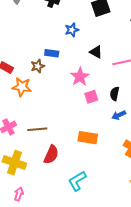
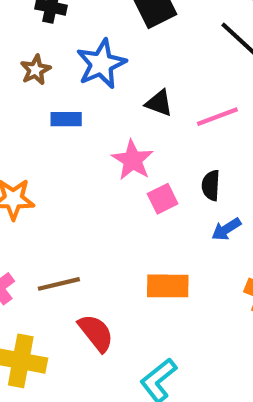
blue star: (72, 30) -> (101, 64), size x1.6
brown star: (38, 66) -> (35, 70), moved
red semicircle: (51, 155) -> (96, 333), turned -54

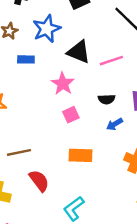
black triangle: (159, 103) -> (79, 52), size x1.5
black semicircle: (211, 185) -> (107, 99), turned -98
pink square: (163, 199) -> (71, 115), moved

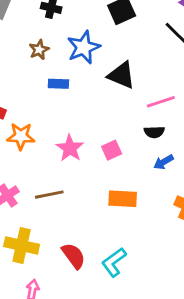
pink line: (111, 61) -> (161, 102), moved
pink star: (63, 84) -> (70, 148), moved
red semicircle: (39, 181) -> (74, 256), moved

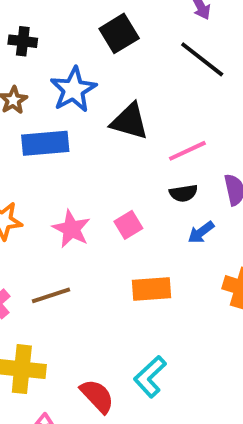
blue rectangle: (58, 84) -> (45, 143), size x1.6
red semicircle: (74, 256) -> (97, 396), moved

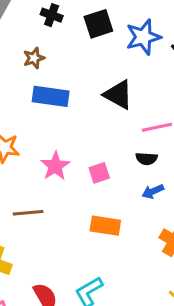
black square: (119, 33) -> (98, 24), moved
blue star: (73, 90) -> (143, 37), moved

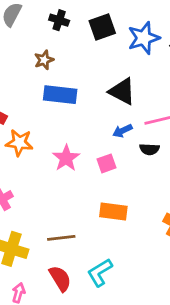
blue arrow: (153, 191) -> (123, 131), moved
brown line: (28, 213) -> (61, 238), moved

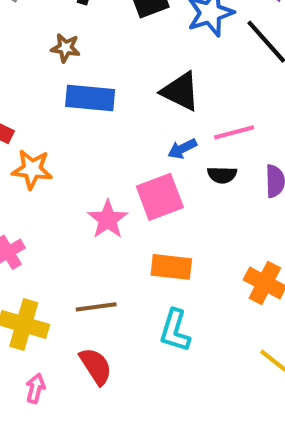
brown star: (44, 60) -> (66, 48), turned 30
pink star: (66, 158) -> (108, 219), moved
pink square: (106, 163) -> (160, 197), size x1.6
cyan L-shape: (100, 272) -> (175, 331), moved, turned -40

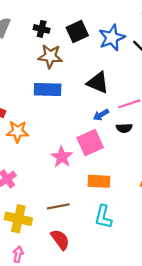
brown star: (66, 48) -> (50, 56), moved, size x1.5
pink arrow: (35, 388) -> (18, 254), moved

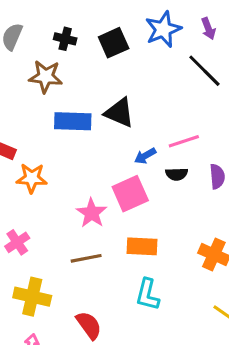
blue star: (112, 38) -> (163, 29), moved
brown star: (50, 56) -> (46, 77), moved
black triangle: (98, 83) -> (119, 113), moved
brown line: (58, 206) -> (86, 258), moved

